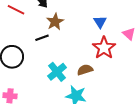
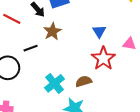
pink triangle: (129, 34) -> (129, 44), turned -32
black line: (42, 38) -> (31, 48), moved

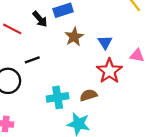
brown star: (52, 31) -> (74, 37), moved
cyan cross: (54, 83) -> (58, 97), turned 30

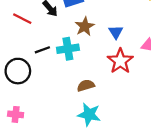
brown semicircle: (88, 95) -> (86, 85), moved
cyan cross: (58, 97) -> (68, 49), moved

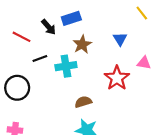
blue triangle: (116, 32) -> (120, 39), moved
black line: (42, 50) -> (40, 59), moved

